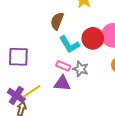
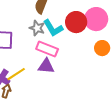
pink rectangle: (63, 66) -> (47, 49), size x1.5
gray star: (81, 69) -> (37, 28), moved

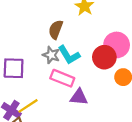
red circle: (76, 22) -> (104, 57), moved
purple triangle: (46, 66) -> (79, 97), moved

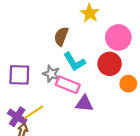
pink circle: (117, 45) -> (118, 37), moved
gray star: (51, 55) -> (51, 74), moved

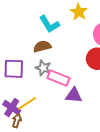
brown semicircle: (61, 36) -> (42, 46), moved, turned 54
cyan L-shape: (74, 62) -> (49, 24), moved

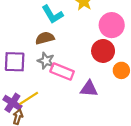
purple triangle: (74, 95) -> (89, 89), moved

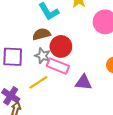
red circle: (103, 51) -> (61, 46), moved
yellow line: (29, 98) -> (38, 82), moved

